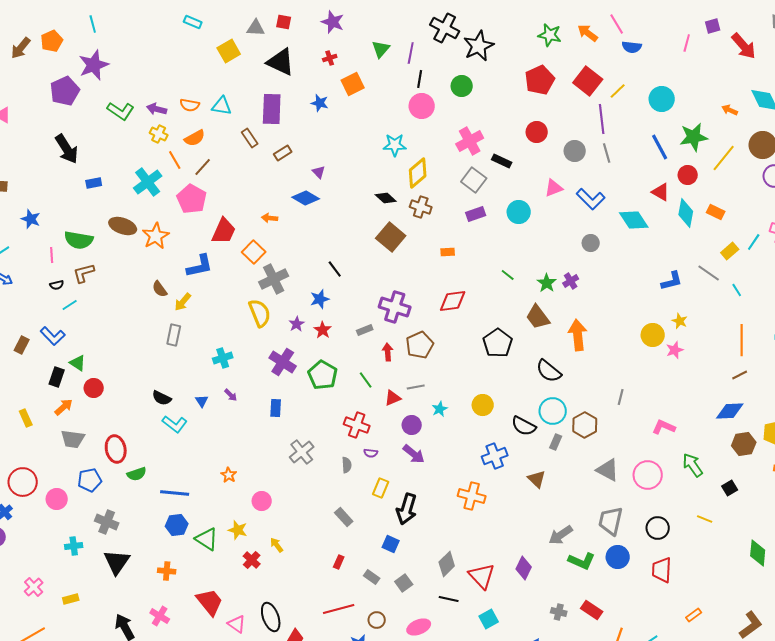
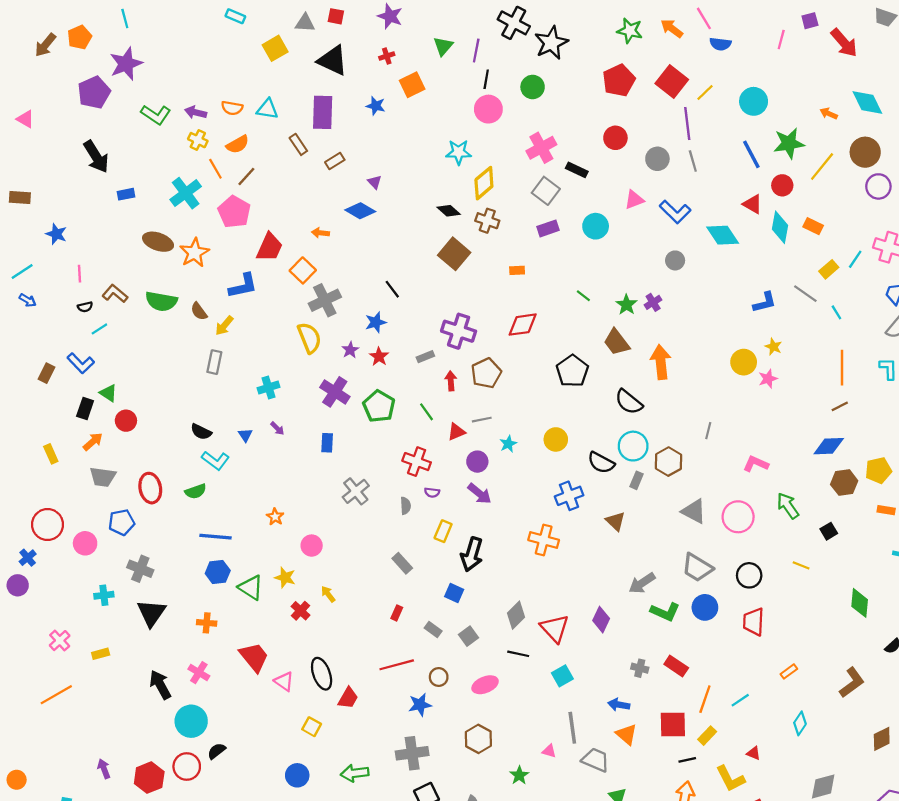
green semicircle: (79, 240) -> (161, 301), moved
brown L-shape: (84, 273) -> (115, 294), turned 55
green semicircle: (137, 474) -> (196, 491), moved
gray trapezoid: (611, 521) -> (697, 568), turned -72

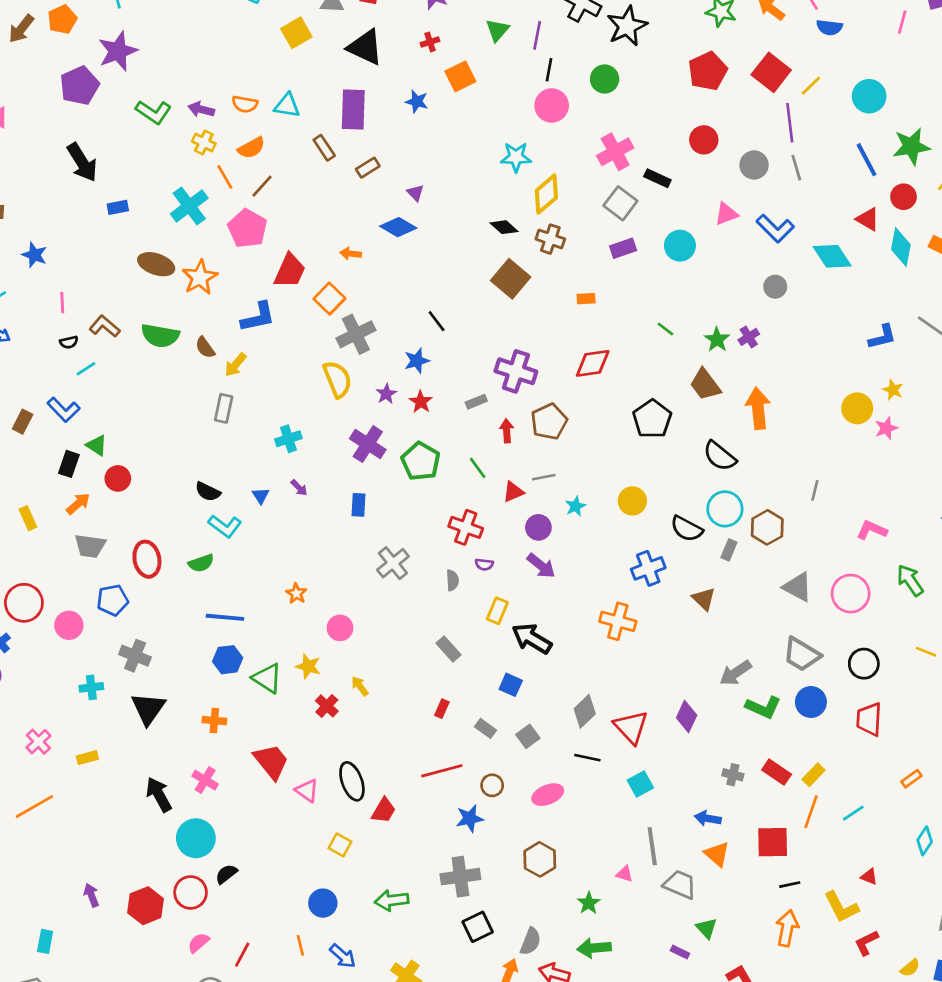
black arrow: (472, 554) -> (532, 639), turned 104
yellow rectangle: (707, 736) -> (814, 775), moved

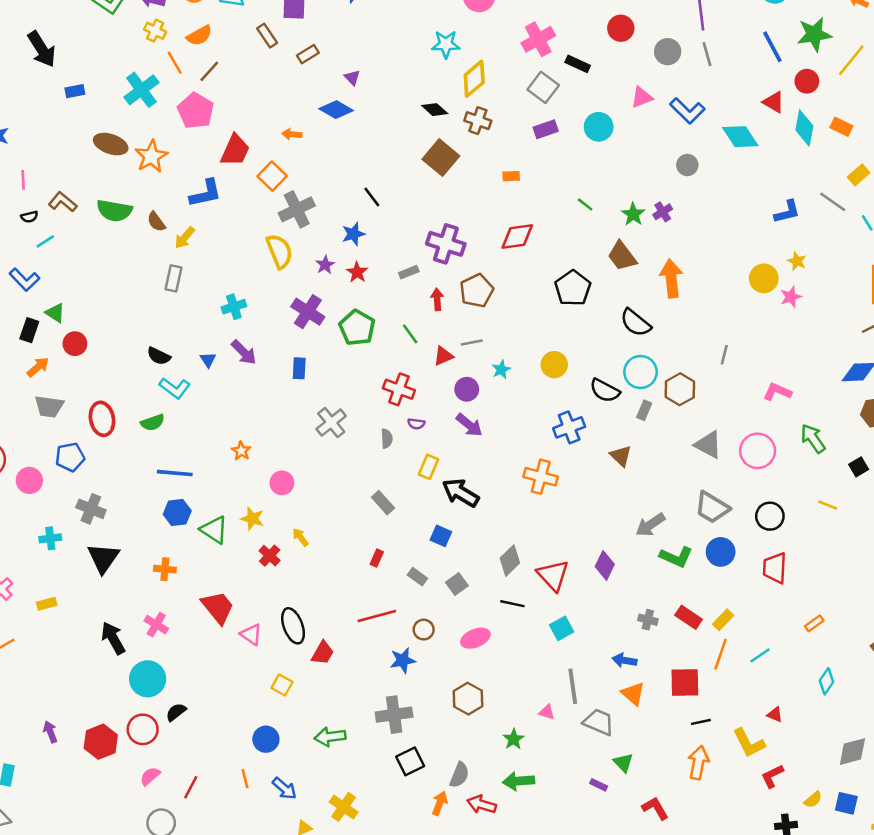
purple arrow: (299, 488) -> (244, 352), size x1.6

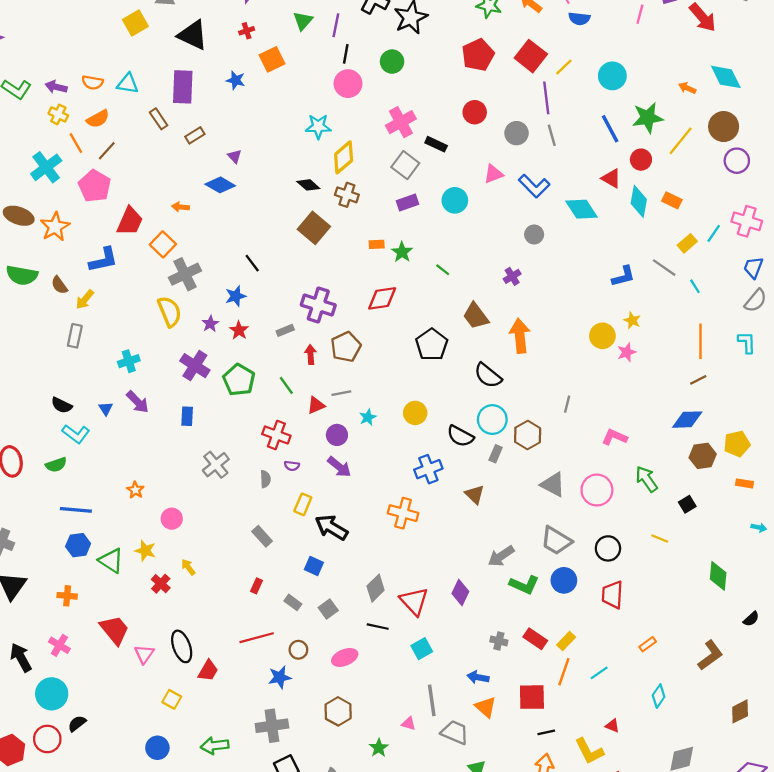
green star: (633, 214) -> (402, 252), moved
pink triangle: (251, 634) -> (144, 654), turned 30

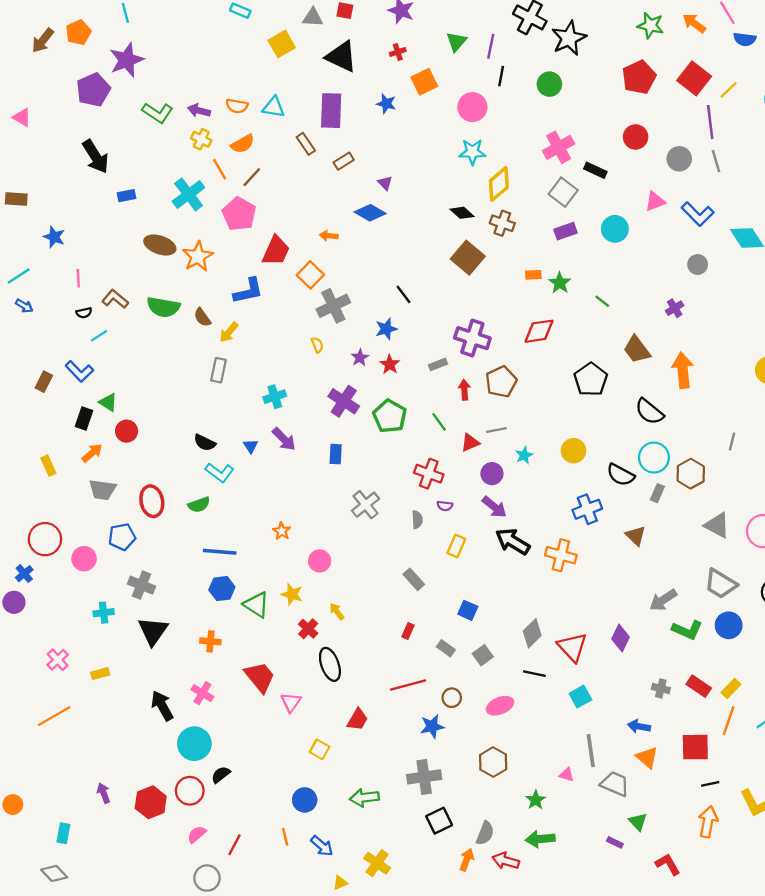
pink circle: (348, 84) -> (472, 107), moved
yellow semicircle: (170, 312) -> (317, 345), size x0.5
black arrow: (331, 527) -> (513, 541), moved
black ellipse: (182, 646) -> (330, 664), moved

